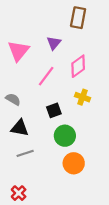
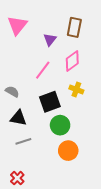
brown rectangle: (78, 18) -> (74, 27), moved
pink triangle: (19, 51) -> (17, 25), moved
black square: (54, 110) -> (50, 102), size x1.5

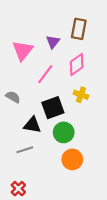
pink triangle: (17, 25) -> (23, 50), moved
black triangle: (18, 118) -> (32, 125), moved

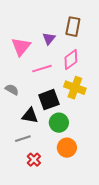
pink line: (45, 74) -> (42, 69), turned 36
yellow cross: (81, 95) -> (75, 88), size x1.5
red cross: (18, 189) -> (34, 160), moved

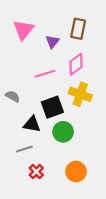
pink triangle: (21, 47) -> (23, 30), moved
orange circle: (67, 148) -> (76, 172), moved

